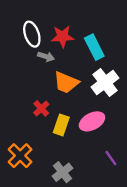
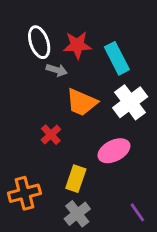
yellow rectangle: (61, 125) -> (76, 179), moved
orange cross: (20, 156) -> (24, 193), turned 30
purple line: (111, 158) -> (137, 212), moved

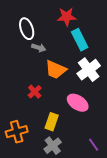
red star: (77, 45) -> (67, 17), moved
pink ellipse: (114, 151) -> (78, 103), turned 60

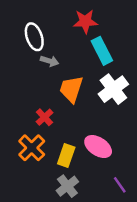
orange trapezoid: (56, 70) -> (71, 89), turned 85
pink ellipse: (78, 103) -> (98, 147), moved
orange cross: (17, 132) -> (32, 148), moved, turned -30

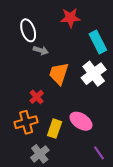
cyan rectangle: (102, 51) -> (98, 42), moved
orange cross: (32, 148) -> (26, 122), turned 30
gray cross: (67, 186) -> (40, 154), moved

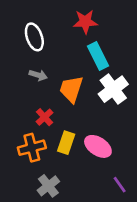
cyan rectangle: (98, 42) -> (98, 56), moved
gray arrow: (41, 50) -> (38, 75), moved
yellow rectangle: (55, 129) -> (66, 143), moved

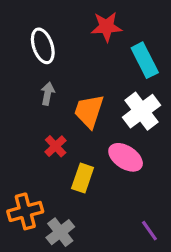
cyan rectangle: (98, 56) -> (145, 60), moved
gray arrow: (38, 75) -> (48, 94), turned -96
pink ellipse: (98, 146) -> (126, 157), moved
orange cross: (32, 148) -> (25, 211), moved

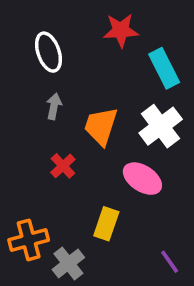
yellow rectangle: (83, 178) -> (106, 224), moved

